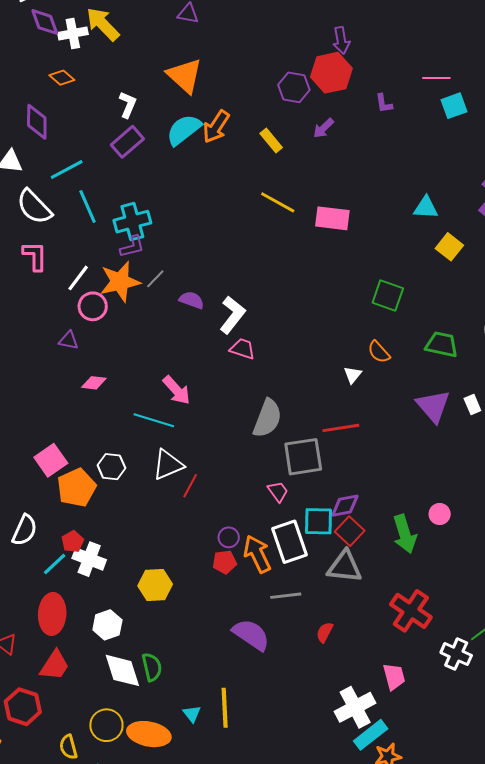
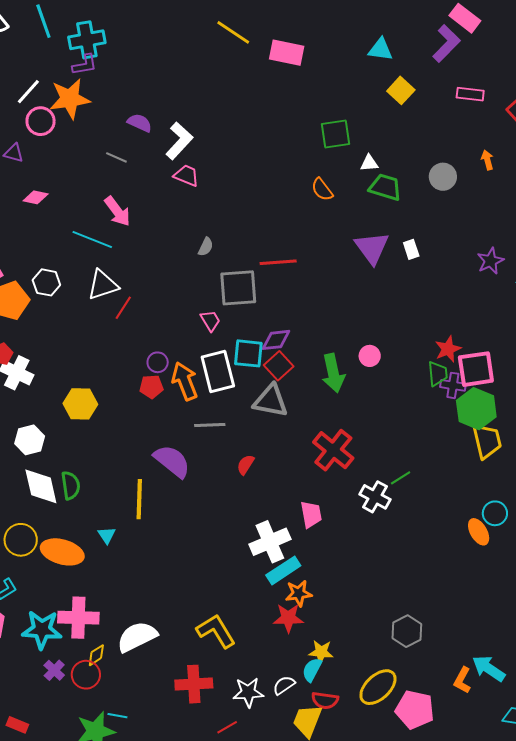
gray line: (155, 279) -> (116, 157), moved, turned 65
green square: (388, 296) -> (336, 134), turned -32
white triangle: (353, 375) -> (369, 163), moved, turned 42
gray semicircle: (267, 418) -> (206, 247), size x0.5
yellow line: (225, 708) -> (139, 499), moved

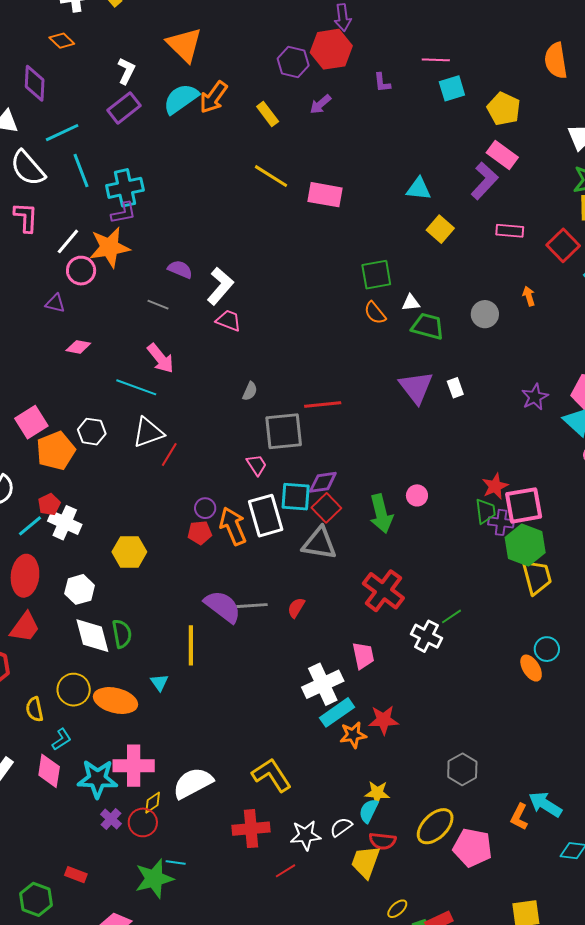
orange semicircle: (322, 190) -> (375, 313), moved
gray line: (210, 425) -> (252, 606), moved
red star: (288, 618) -> (383, 720), moved

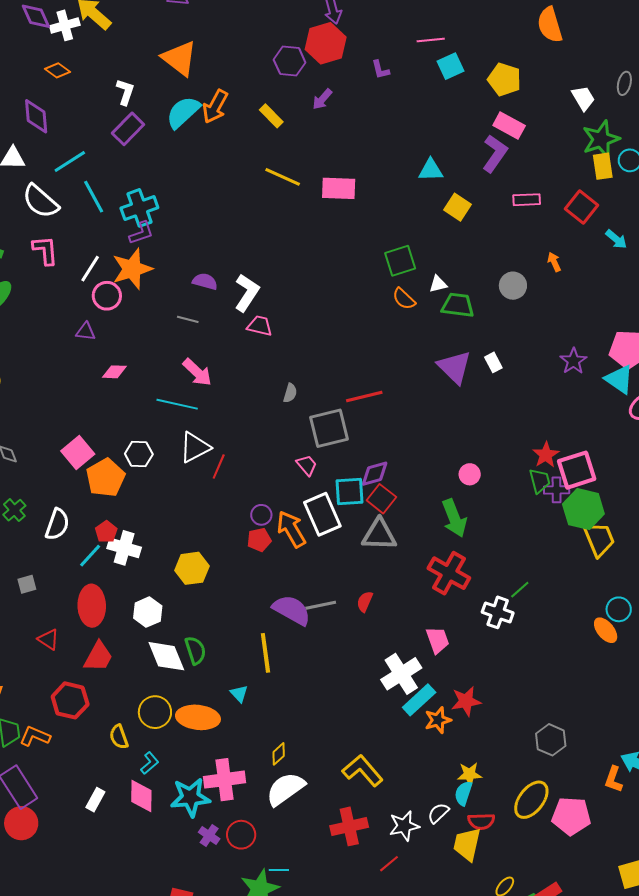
green arrow: (381, 514) -> (454, 518), moved
yellow diamond: (153, 803) -> (279, 754), moved

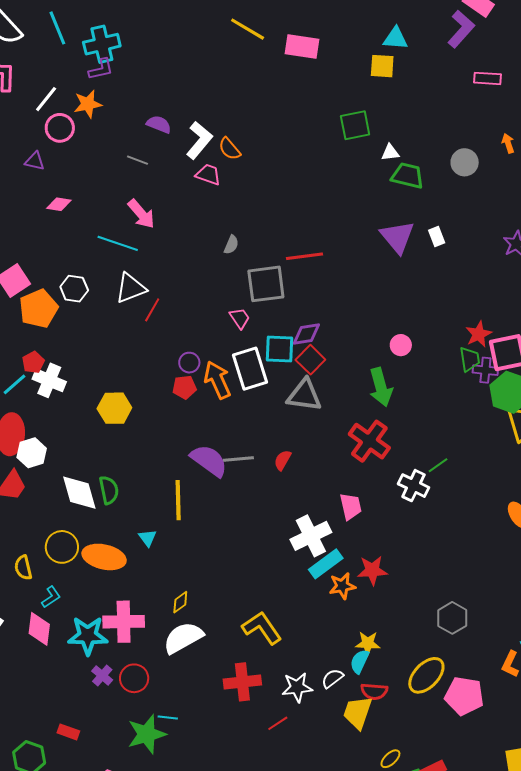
yellow square: (458, 207) -> (382, 66), moved, turned -36
orange star: (132, 269) -> (88, 104), size x0.7
orange semicircle: (404, 299) -> (230, 149), moved
white hexagon: (148, 612) -> (32, 453), moved

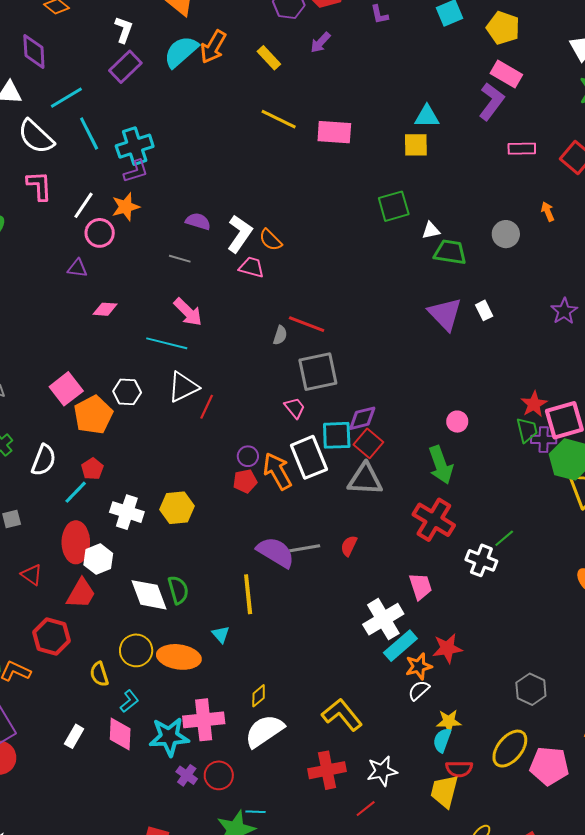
red line: (304, 256) -> (307, 324), moved, turned 33
white cross: (49, 380) -> (127, 512), moved
white semicircle: (332, 678) -> (419, 690), moved

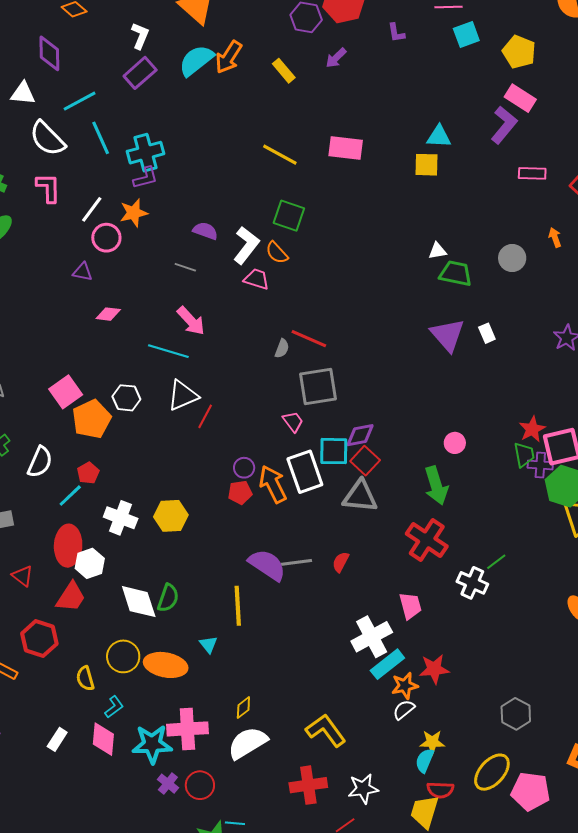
yellow line: (279, 119) -> (280, 155), moved
green square: (394, 206) -> (289, 216), moved, turned 32
green semicircle: (178, 590) -> (168, 598), turned 32

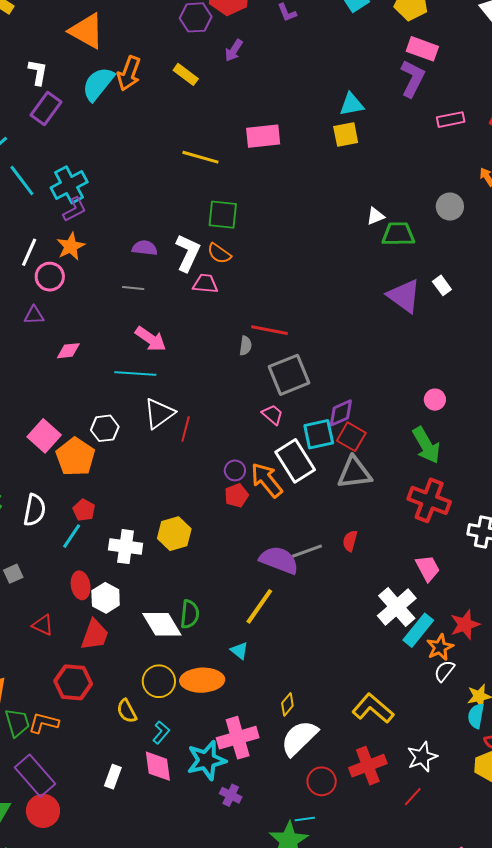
red ellipse: (68, 546) -> (81, 585), size x0.7
yellow line: (238, 606) -> (259, 606), turned 51
red circle: (200, 785) -> (322, 781), moved

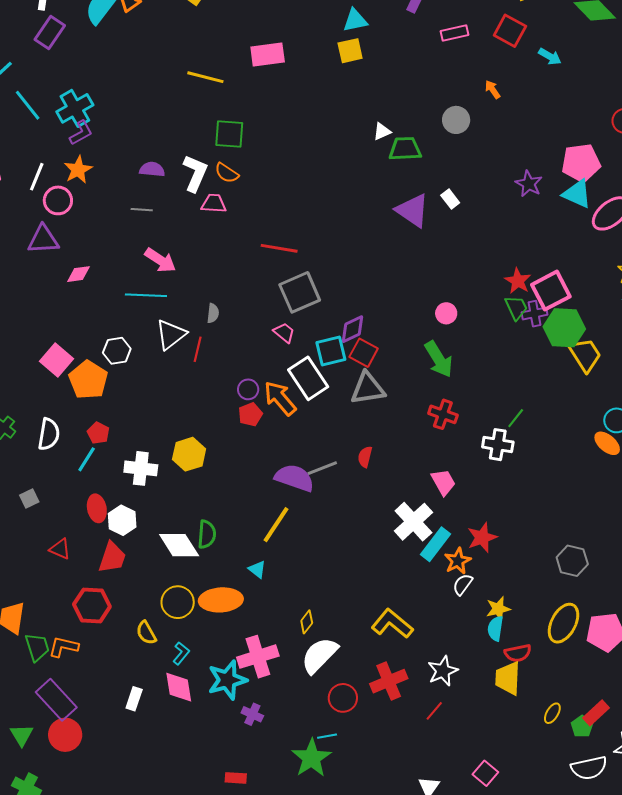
purple triangle: (34, 315) -> (43, 239), size x1.6
gray semicircle: (245, 346) -> (213, 313), moved
red cross: (429, 500) -> (443, 414), size x0.7

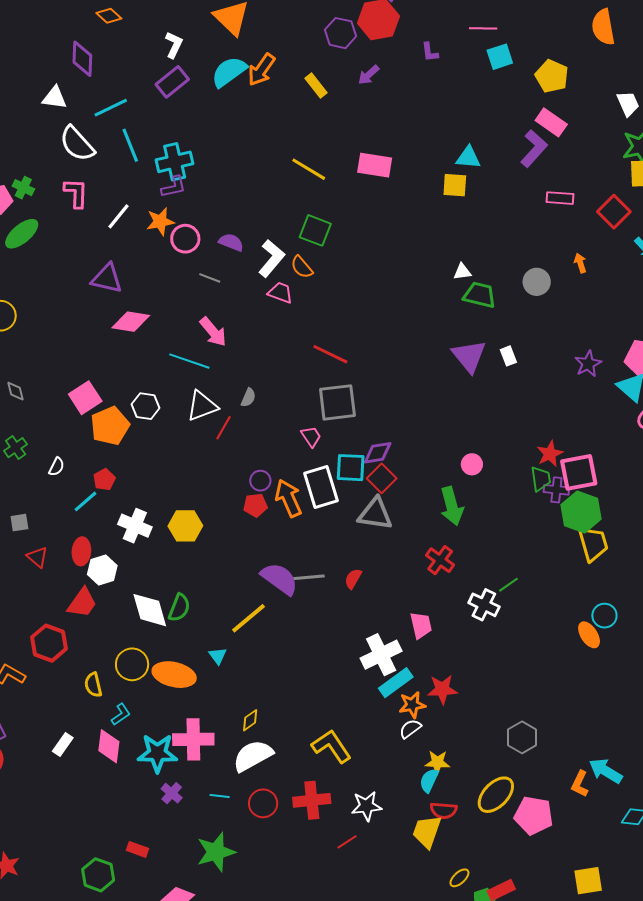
pink circle: (58, 200) -> (185, 239), moved
pink diamond: (79, 274) -> (131, 322), size x1.5
white semicircle: (49, 434) -> (57, 467), size x0.6
red triangle: (60, 549) -> (37, 557), moved
cyan line: (327, 736) -> (220, 796), moved

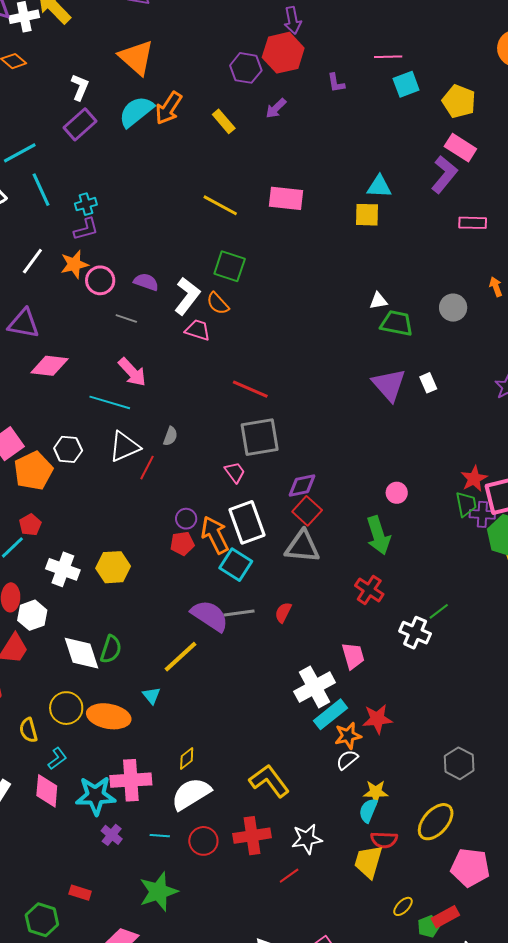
cyan cross: (175, 162) -> (86, 204), size x0.6
cyan square: (351, 468) -> (236, 565), moved, turned 32
pink pentagon: (534, 815) -> (470, 867), moved

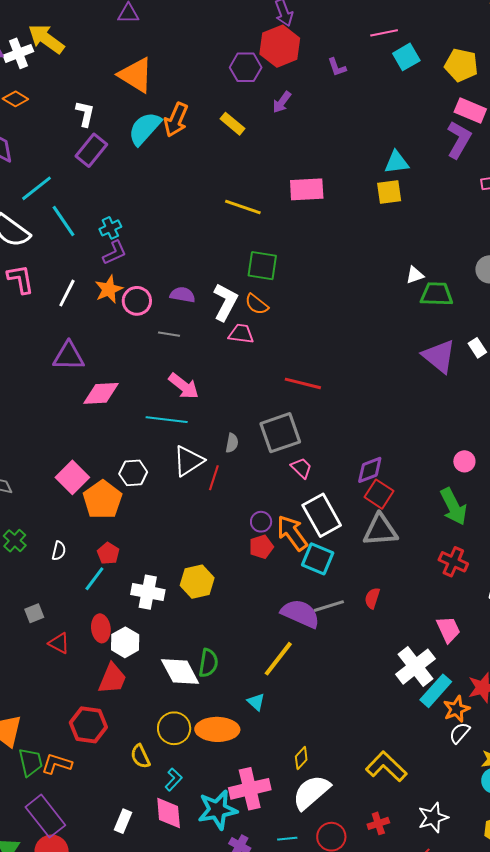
gray square: (260, 437) -> (280, 433), moved
red cross: (252, 836) -> (378, 823), size x0.6

